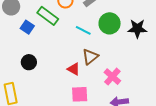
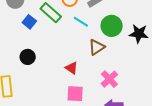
cyan line: (83, 30) -> (81, 22), moved
brown triangle: (90, 57) -> (97, 47), moved

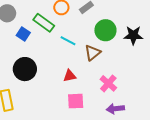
cyan line: (81, 22) -> (68, 41), moved
black circle: (28, 57) -> (25, 69), size x1.5
red triangle: (72, 68) -> (70, 76), turned -40

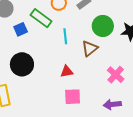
blue square: (23, 34) -> (21, 29), turned 32
cyan line: (68, 41) -> (65, 36), turned 56
pink cross: (108, 83) -> (116, 75), moved

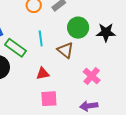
green rectangle: (41, 18) -> (15, 48), moved
brown triangle: (90, 48) -> (65, 50), turned -42

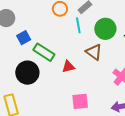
cyan line: (41, 38) -> (78, 25), moved
red triangle: (43, 74) -> (68, 67), moved

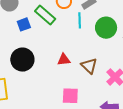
green rectangle: (44, 52) -> (45, 15), moved
brown triangle: (94, 52) -> (89, 66), moved

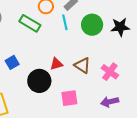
blue square: (24, 24) -> (12, 62), moved
black circle: (22, 60) -> (39, 81), moved

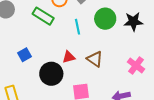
cyan line: (65, 22) -> (78, 27), moved
pink cross: (110, 72) -> (136, 65), moved

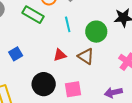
green circle: (105, 19) -> (96, 32), moved
black circle: (51, 74) -> (44, 84), moved

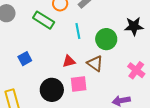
pink square: (73, 89) -> (79, 84), moved

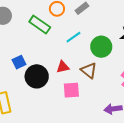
cyan line: (78, 31) -> (73, 37), turned 63
black circle: (52, 90) -> (37, 76), moved

